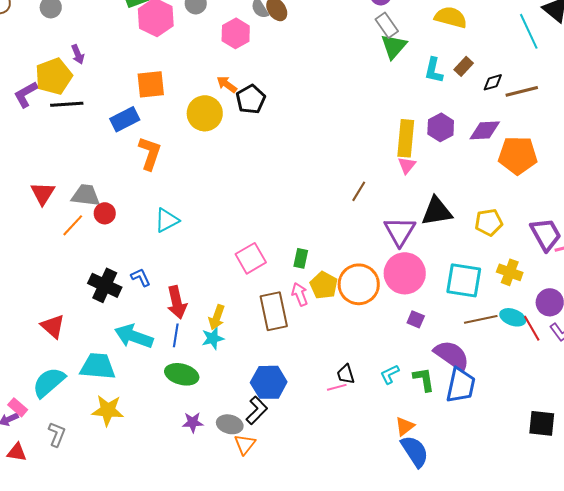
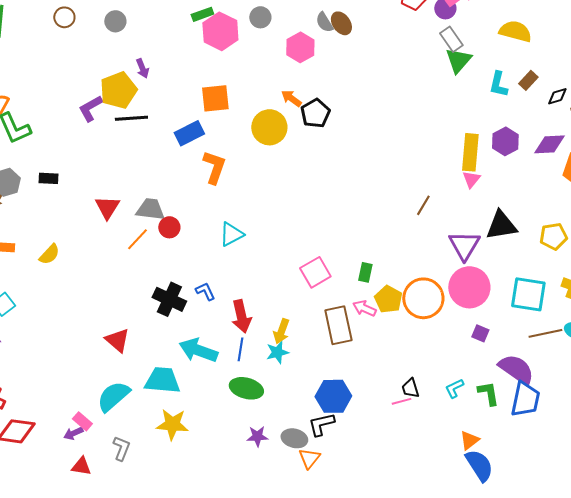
pink arrow: (300, 294) -> (364, 308), turned -45
black L-shape: (257, 410) -> (321, 424), turned -148

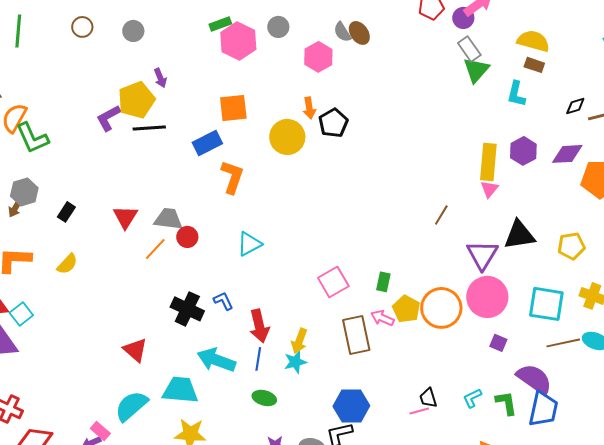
brown rectangle: (528, 80) -> (534, 65), moved, turned 66
orange arrow: (291, 98) -> (309, 108), turned -135
black rectangle: (48, 178) -> (66, 212), moved, turned -60
green ellipse: (246, 388) -> (264, 398), size x0.7

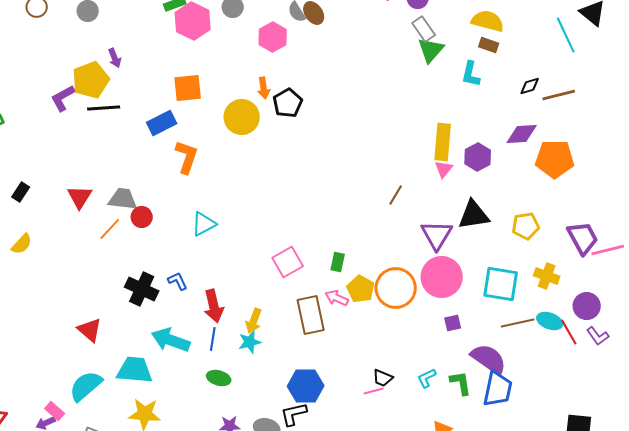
purple hexagon: (523, 151) -> (478, 157), moved
purple square: (498, 343) -> (453, 323), turned -36
black trapezoid: (428, 398) -> (383, 378), turned -50

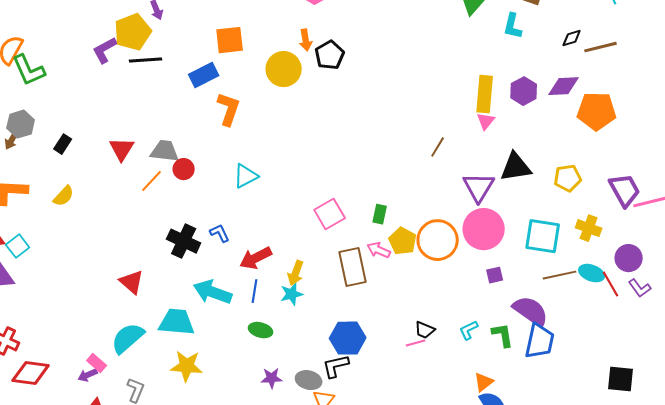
purple hexagon: (478, 157) -> (524, 91), moved
red arrow: (214, 306) -> (256, 258), turned 76

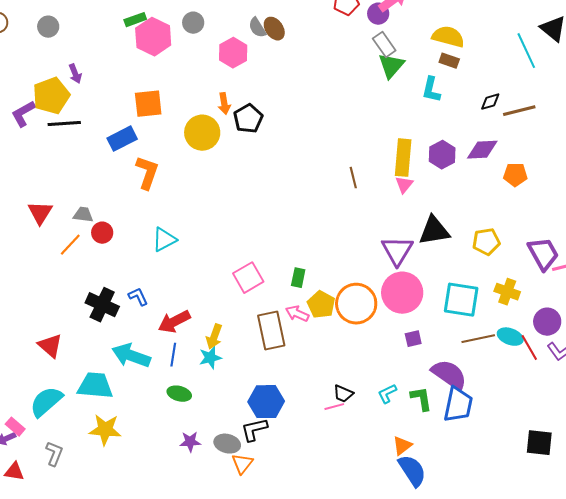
orange pentagon: (597, 111) -> (515, 175), size x0.6
brown line: (438, 147) -> (353, 178), moved, turned -45
gray trapezoid: (165, 151) -> (83, 215), size x0.7

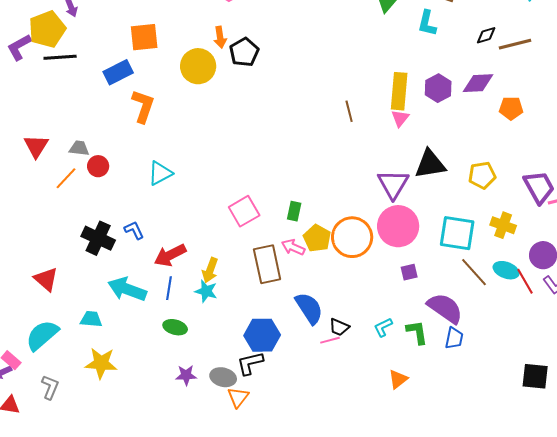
brown line: (478, 339) -> (474, 272), turned 60
cyan star: (210, 358) -> (206, 291), turned 30
cyan trapezoid: (95, 386) -> (91, 319), size x0.6
blue trapezoid: (458, 405) -> (454, 338), size x0.6
blue semicircle: (412, 471) -> (309, 308), moved

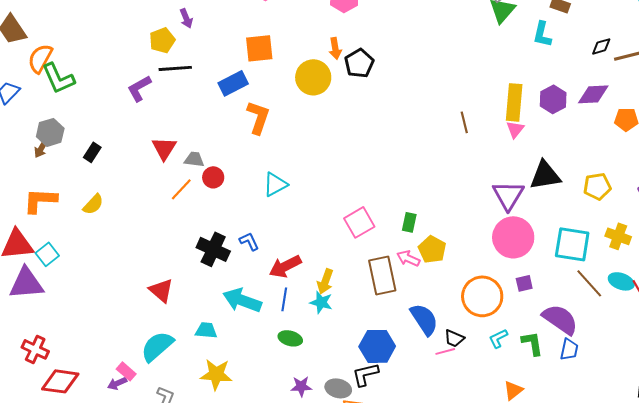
yellow pentagon: (47, 29) -> (162, 40), size x0.7
purple L-shape: (19, 47) -> (139, 88), moved
red triangle: (36, 146) -> (164, 148), moved
orange circle: (352, 237) -> (482, 296), moved

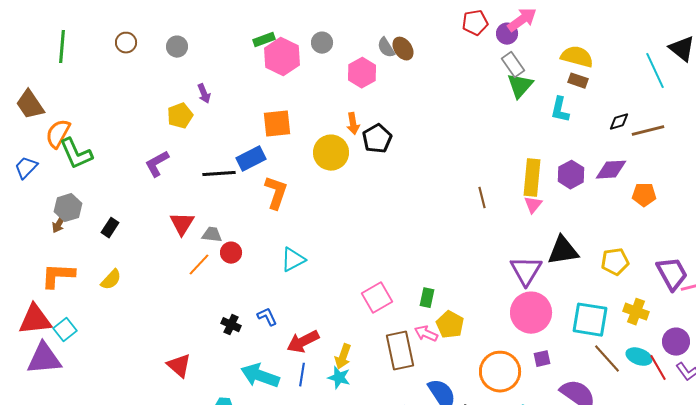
black line: (175, 68) -> (219, 174), moved
black cross: (213, 249) -> (231, 325), size x0.6

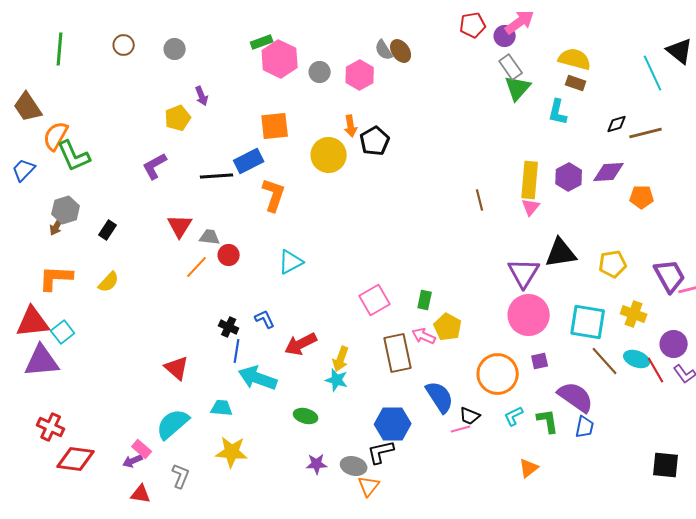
gray circle: (322, 43) -> (320, 72), moved
blue line: (302, 375) -> (237, 351), moved

